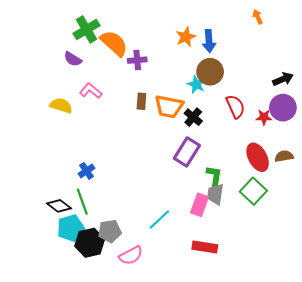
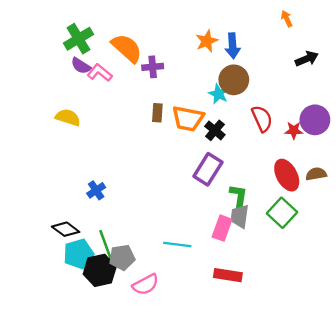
green cross: (87, 29) -> (79, 39), moved
black arrow: (283, 79) -> (307, 59), moved
pink L-shape: (91, 91) -> (100, 73), moved
green line: (82, 202) -> (106, 244), moved
cyan line: (159, 220) -> (177, 244), turned 50

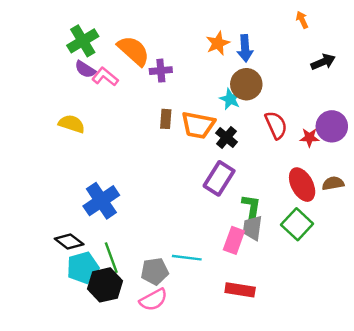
blue cross: (96, 190) -> (101, 201), size x1.8
gray pentagon: (122, 257) -> (155, 271), moved

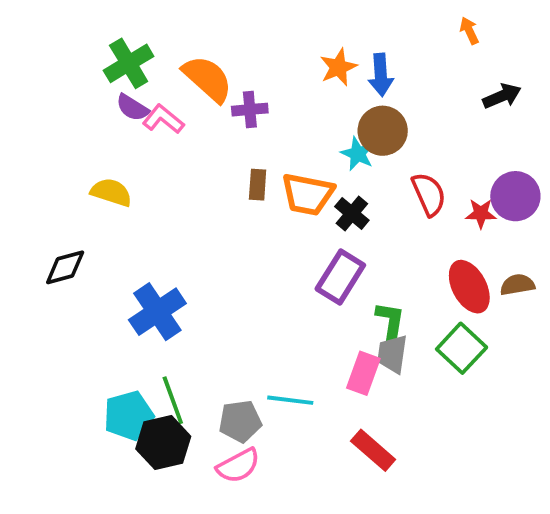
black diamond: (69, 242) -> (65, 267), moved, turned -52
red rectangle: (240, 290) -> (373, 450), turned 32

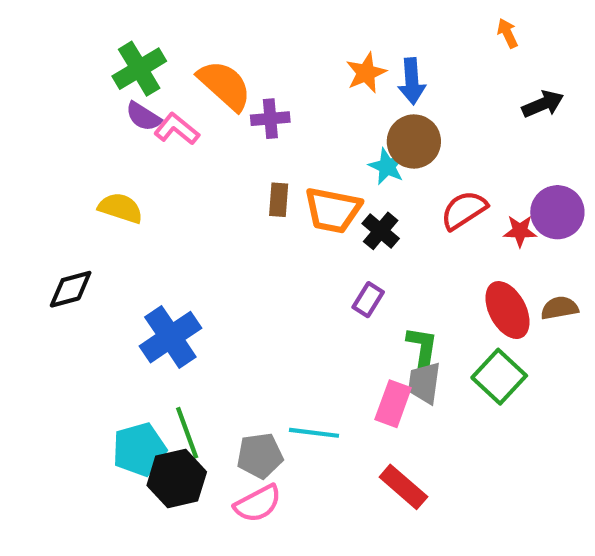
red semicircle: (429, 194) -> (464, 210), turned -99
purple rectangle: (340, 277) -> (368, 300), size x0.6

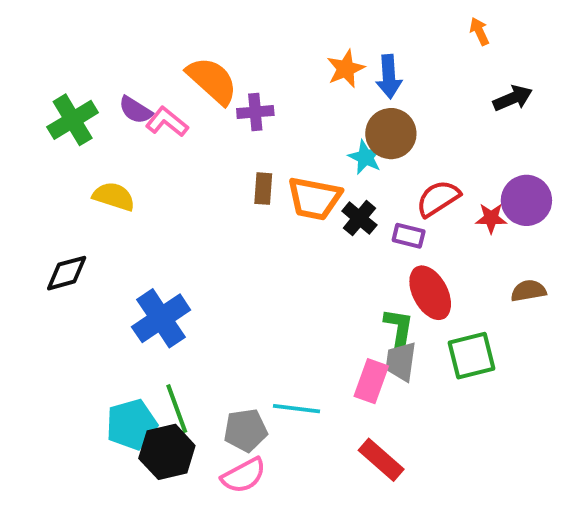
green cross: (139, 69) -> (73, 120), moved
purple rectangle: (368, 300) -> (409, 236), moved, turned 72
red ellipse: (508, 310) -> (430, 293), moved
green square: (499, 377) -> (471, 356), turned 33

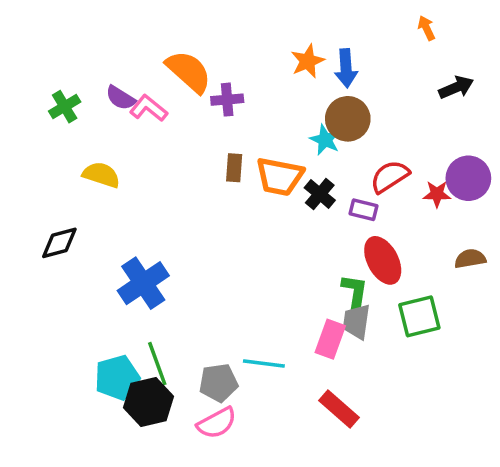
green cross: (73, 120) -> (65, 107), size x0.7

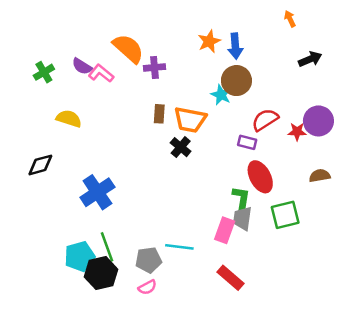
black cross: (320, 194) -> (181, 147), moved
pink semicircle: (217, 423) -> (147, 287), size x0.7

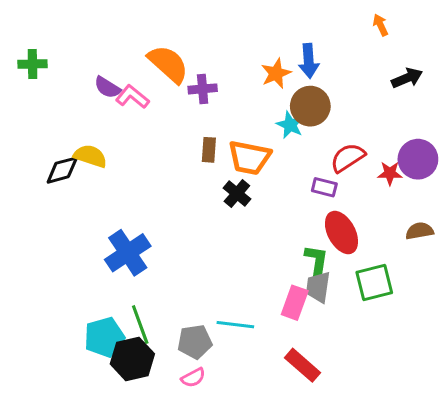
orange star: (209, 41) -> (276, 73), moved
green cross: (44, 72) -> (33, 64), moved, turned 30
black diamond: (40, 165) -> (62, 170), moved

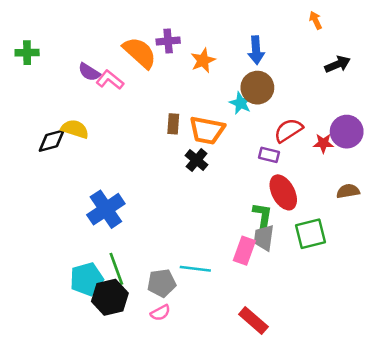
orange star: (276, 73) -> (203, 60), moved
purple cross: (203, 89) -> (168, 41), moved
red rectangle: (302, 365) -> (253, 321), moved

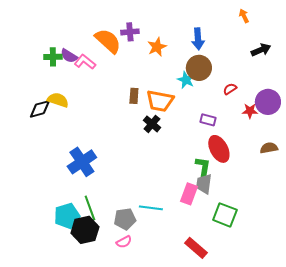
green cross: (27, 53) -> (53, 57), moved
red semicircle: (288, 130) -> (230, 89), moved, size x0.6
green square: (310, 234) -> (225, 215), moved, turned 35

